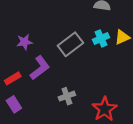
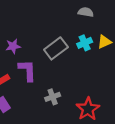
purple L-shape: (40, 68) -> (27, 70), turned -55

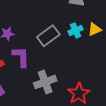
gray cross: (53, 97) -> (45, 82), size x1.5

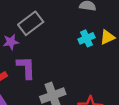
gray rectangle: (48, 36) -> (31, 23), moved

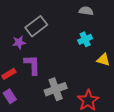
yellow triangle: (107, 37) -> (103, 60), moved, turned 40

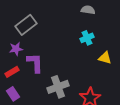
gray rectangle: (36, 26) -> (26, 25), moved
purple star: (19, 42) -> (16, 49), moved

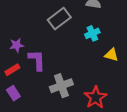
gray rectangle: (26, 25) -> (59, 19), moved

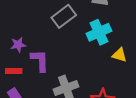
cyan cross: (92, 33) -> (99, 32), size x1.5
red rectangle: (12, 70) -> (14, 71), turned 32

